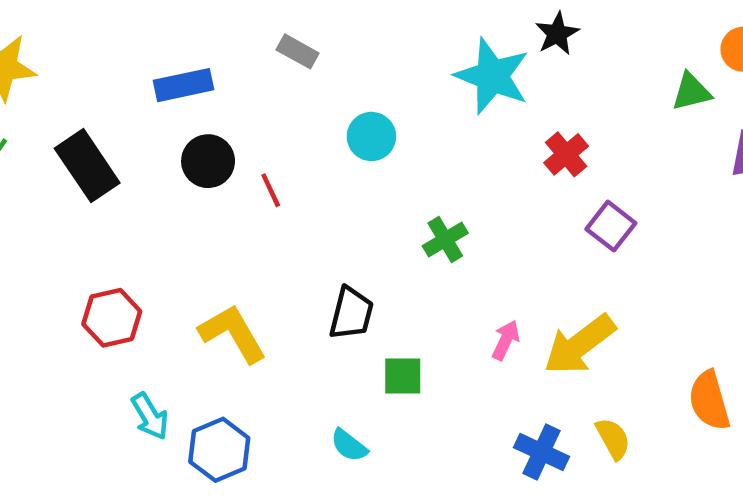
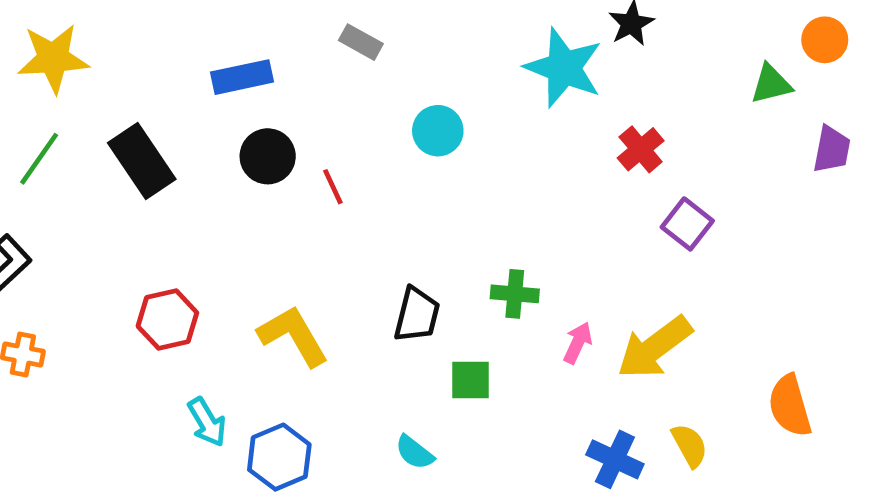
green cross: (445, 239) -> (515, 294), moved, turned 36

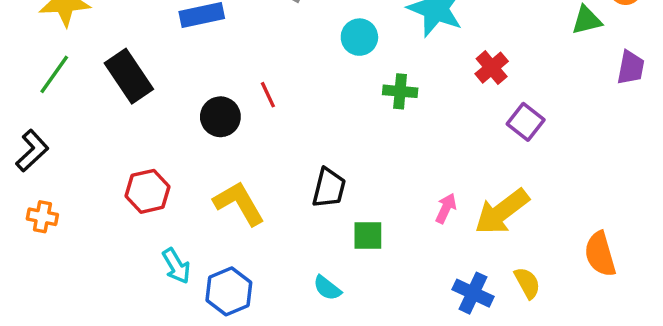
cyan circle: (438, 131) -> (359, 37), moved
black circle: (268, 156) -> (220, 117), moved
green cross: (515, 294) -> (400, 91), moved

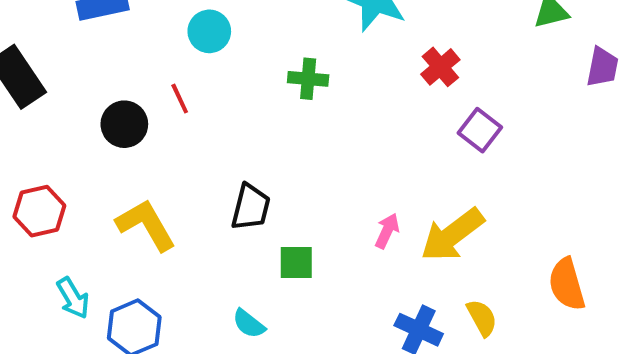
cyan circle: (359, 37) -> (209, 31), moved
green cross: (400, 91) -> (308, 79), moved

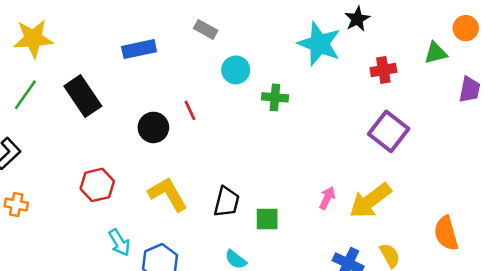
cyan circle: (209, 31) -> (236, 70), moved
red cross: (440, 67) -> (383, 70), moved, turned 30
purple square: (480, 130) -> (389, 131), size x1.4
black trapezoid: (251, 207) -> (227, 202), moved

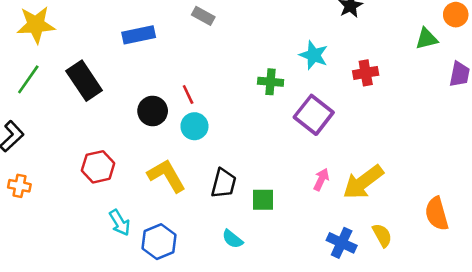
cyan star: (319, 44) -> (314, 55), moved, size x0.7
cyan circle: (236, 70) -> (194, 126), moved
red cross: (383, 70) -> (366, 73), moved
purple square: (389, 131) -> (314, 115), moved

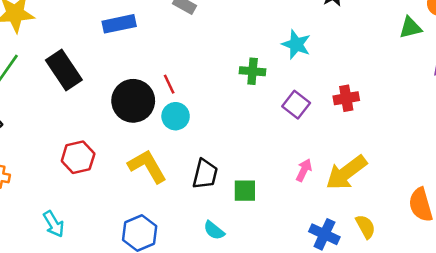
red cross: (366, 73) -> (346, 98), moved
black circle: (153, 111) -> (133, 101), size x1.4
purple square: (314, 115) -> (296, 105), size x0.7
cyan arrow: (120, 223) -> (54, 224), moved

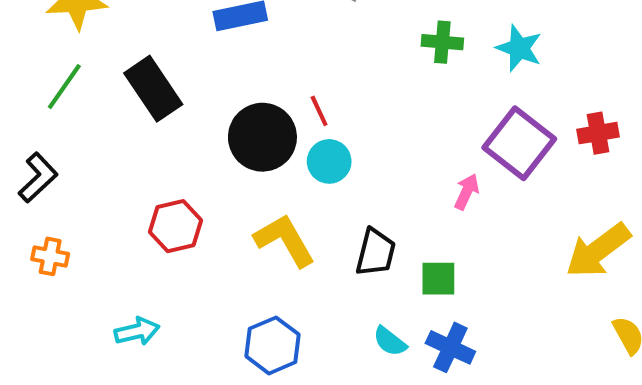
green cross: (253, 71) -> (442, 42), moved
purple square: (296, 105) -> (519, 143), size x1.6
pink arrow: (304, 170) -> (467, 192), moved
cyan arrow: (54, 224) -> (137, 331), turned -72
blue cross: (324, 234) -> (450, 347), moved

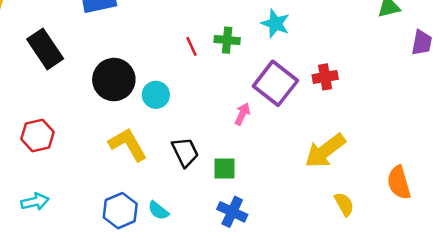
green cross: (442, 42) -> (227, 40), moved
red line: (319, 111) -> (191, 46), moved
red hexagon: (175, 226) -> (38, 136), moved
black trapezoid: (376, 252) -> (185, 152), turned -40
cyan semicircle: (390, 341) -> (158, 211), moved

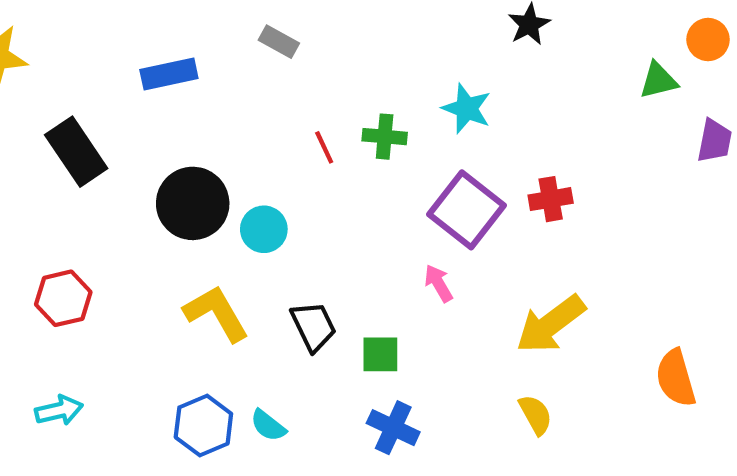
pink arrow: (242, 114) -> (438, 283), moved, turned -55
yellow semicircle: (344, 204) -> (536, 415), moved

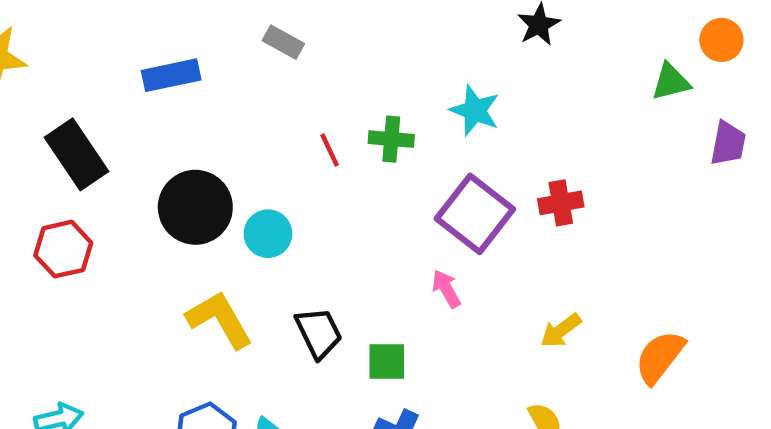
red hexagon: (63, 298) -> (63, 249), moved
yellow arrow: (551, 324) -> (561, 331), size x0.6
orange semicircle: (676, 378) -> (660, 357), moved, turned 54

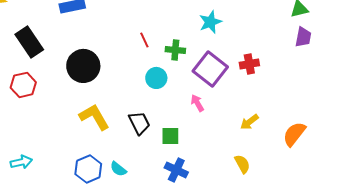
cyan star: (475, 110) -> (210, 22), turned 30
green cross: (391, 139) -> (175, 50), moved
purple trapezoid: (728, 143) -> (303, 37), moved
cyan circle: (268, 234) -> (156, 78), moved

